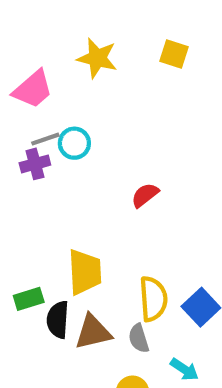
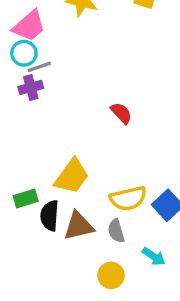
cyan circle: (74, 143) -> (24, 53), moved
red semicircle: (145, 195) -> (121, 113), turned 85
yellow trapezoid: (85, 272) -> (72, 176), turned 39
yellow semicircle: (153, 299) -> (128, 198), turned 81

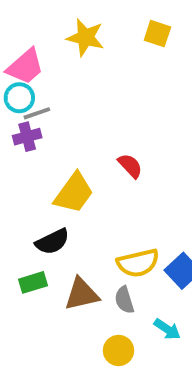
yellow trapezoid: (72, 176) -> (74, 193), moved
green rectangle: (26, 198) -> (33, 282), moved
black semicircle: (50, 216) -> (52, 242), moved, turned -120

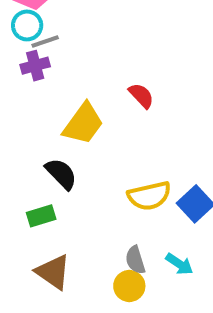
black semicircle: (52, 242) -> (61, 174), turned -108
brown triangle: (82, 294) -> (53, 272), moved, turned 48
gray semicircle: (124, 300) -> (135, 260), moved

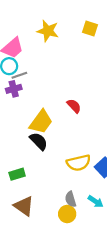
black semicircle: (61, 174) -> (39, 141), moved

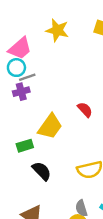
black semicircle: (39, 141) -> (42, 171), moved
green rectangle: (17, 174) -> (25, 146), moved

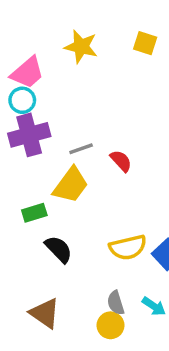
gray line: (27, 77) -> (81, 149), moved
purple cross: (21, 92) -> (29, 135), size x1.6

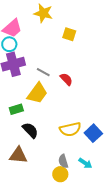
yellow square: (145, 43) -> (69, 34), moved
gray line: (81, 149) -> (43, 72), turned 48
brown triangle: (45, 313) -> (18, 155), moved, turned -30

